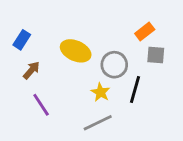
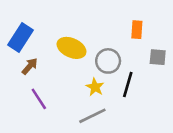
orange rectangle: (145, 32) -> (137, 30), turned -48
blue rectangle: (22, 40) -> (21, 37), size x1.5
gray square: (156, 55) -> (158, 57), moved

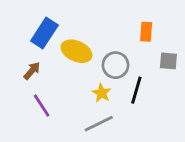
blue rectangle: (21, 37) -> (44, 33), moved

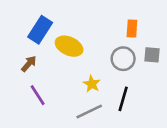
gray circle: (115, 65) -> (123, 59), moved
black line: (136, 90) -> (123, 99), moved

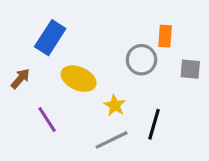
yellow ellipse: (69, 46) -> (79, 79), moved
gray circle: (123, 59) -> (141, 60), moved
brown arrow: (29, 64) -> (20, 79), moved

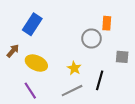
gray square: (190, 69) -> (122, 57), moved
yellow ellipse: (79, 79) -> (36, 63), moved
purple line: (47, 119) -> (30, 91), moved

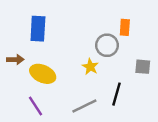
blue rectangle: (32, 24) -> (38, 29), turned -30
brown arrow: (13, 51) -> (15, 60), turned 48
yellow star: (74, 68) -> (90, 67), moved

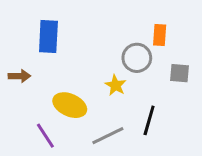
gray square: (143, 67) -> (180, 73), moved
yellow ellipse: (43, 74) -> (70, 105), moved

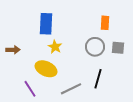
blue rectangle: (48, 37) -> (46, 24), moved
gray circle: (137, 58) -> (95, 47), moved
yellow star: (115, 85) -> (55, 47), moved

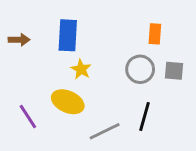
brown arrow: (13, 50) -> (19, 40), moved
purple line: (30, 89) -> (28, 117), moved

